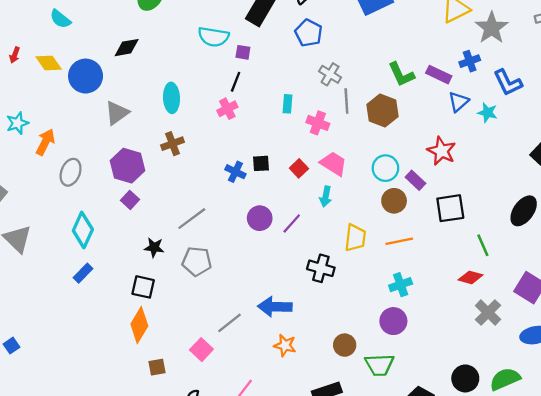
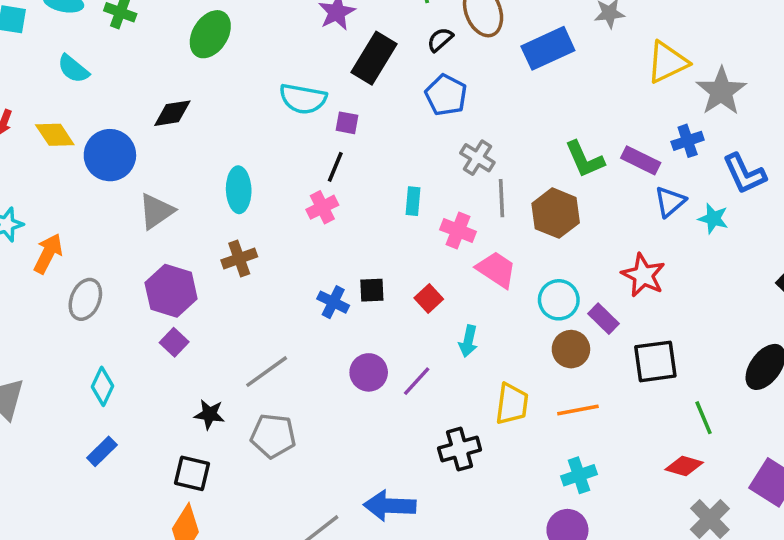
pink trapezoid: (333, 164) -> (496, 270), moved
cyan diamond: (83, 230) -> (103, 386), size x0.7
black cross: (321, 268) -> (460, 449), turned -32

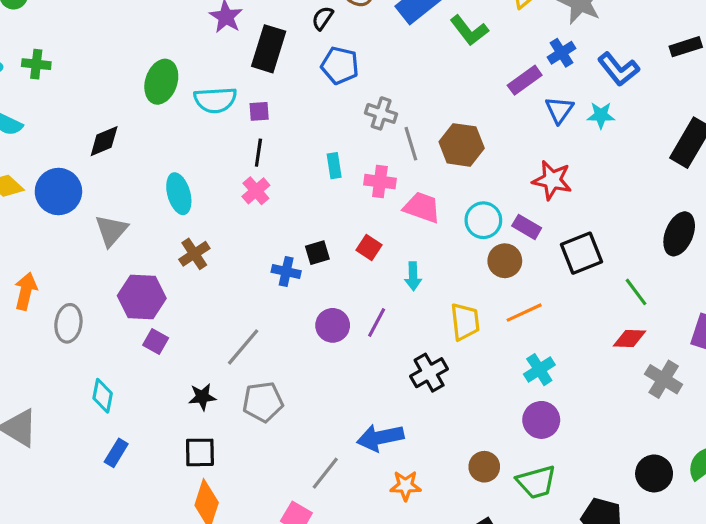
green ellipse: (210, 34) -> (161, 82), moved
green L-shape: (585, 159) -> (469, 30), moved
purple rectangle: (641, 160) -> (525, 80), turned -48

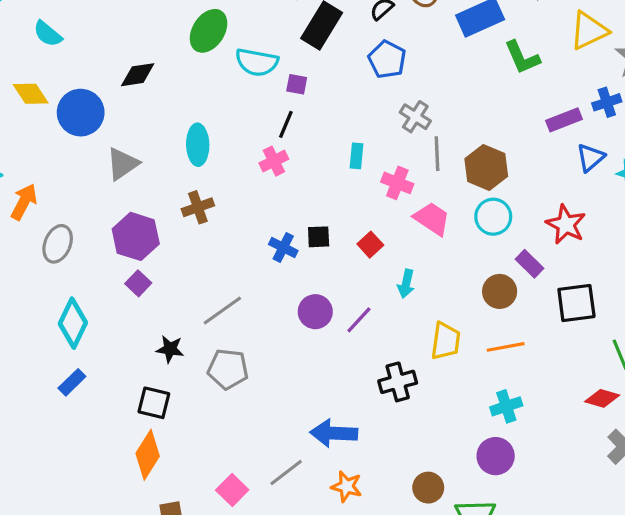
cyan circle: (483, 220) -> (493, 217), moved
cyan diamond: (103, 396) -> (73, 323), size x1.4
gray line: (325, 473) -> (286, 473), moved

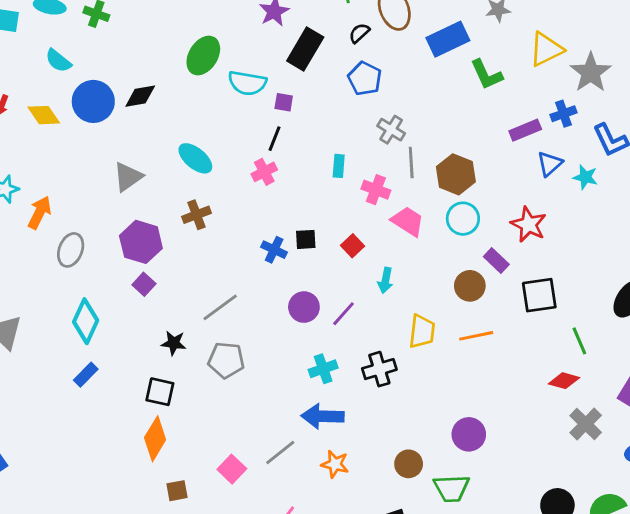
blue circle: (81, 113) -> (93, 101), moved
cyan ellipse: (198, 145) -> (195, 158), turned -48
cyan cross: (506, 406) -> (323, 369), moved

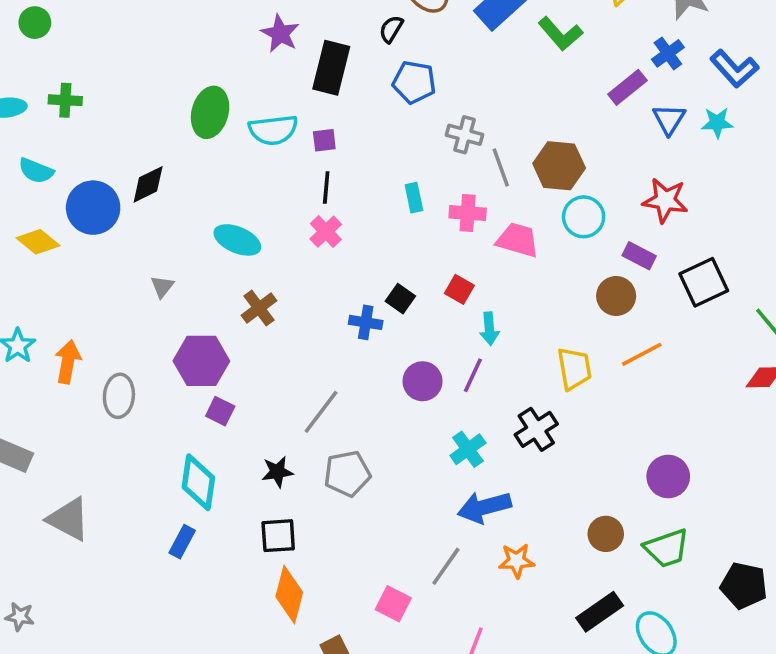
gray triangle: (128, 177) -> (162, 286), size x0.6
black square: (306, 239) -> (400, 299), turned -35
cyan arrow: (385, 280) -> (489, 329), moved
cyan diamond: (86, 321) -> (198, 482), moved

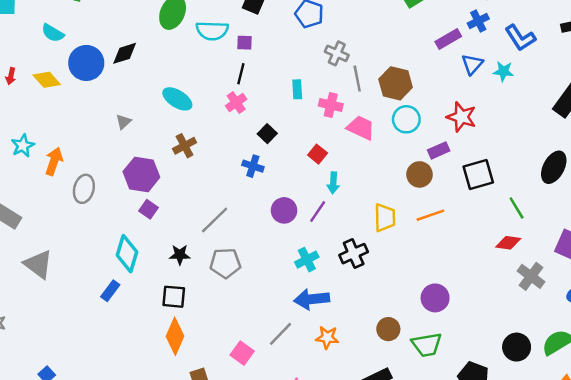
purple rectangle: (639, 256) -> (439, 150), turned -60
black square: (400, 299) -> (267, 134), moved

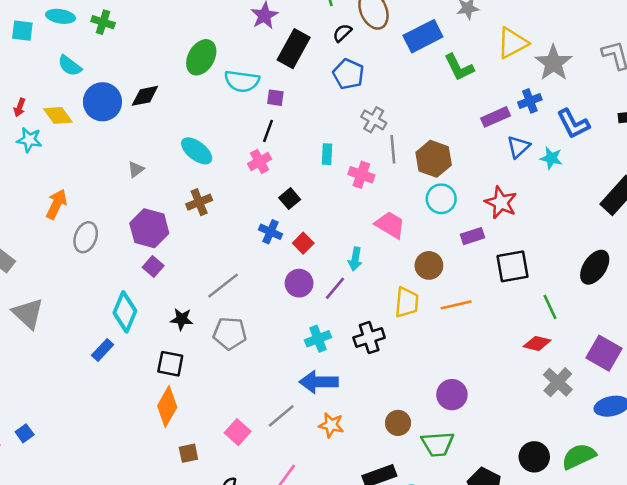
pink trapezoid: (361, 128) -> (390, 225), moved
cyan star: (23, 146) -> (29, 140), moved, turned 30
red square: (318, 154) -> (303, 243), moved
brown circle: (420, 174) -> (429, 265), moved

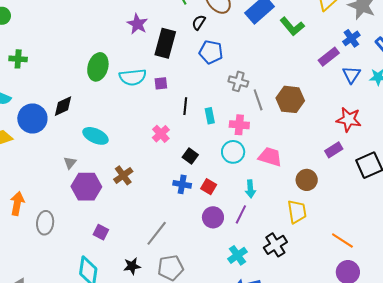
black line: (268, 131) -> (185, 106), moved
cyan ellipse: (197, 151) -> (95, 136), moved
cyan circle: (441, 199) -> (233, 152), moved
purple hexagon: (149, 228) -> (86, 187), moved
orange line: (456, 305) -> (342, 241), moved, turned 60

